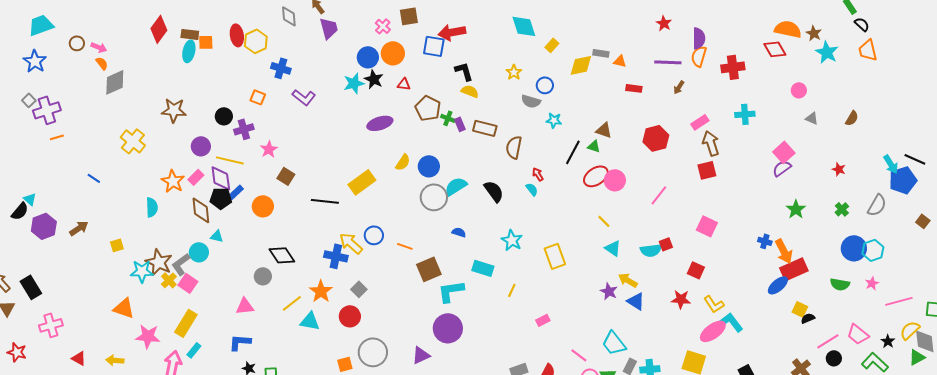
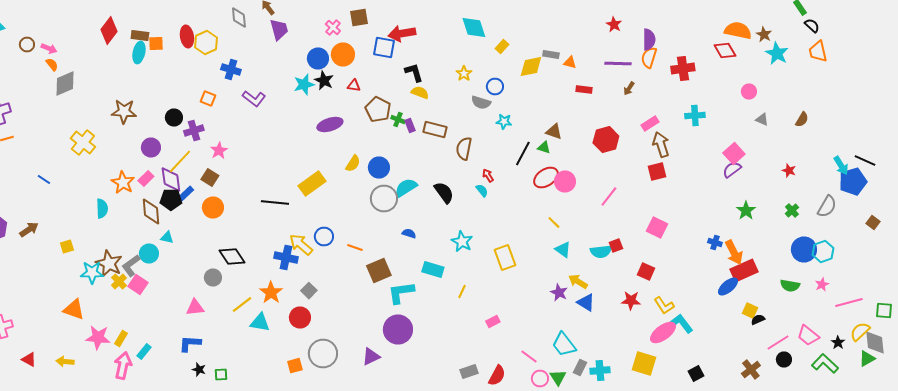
yellow line: (230, 160) -> (180, 162), turned -60
brown square: (286, 176) -> (210, 178), moved
yellow rectangle: (186, 323) -> (121, 338), moved, size x0.6

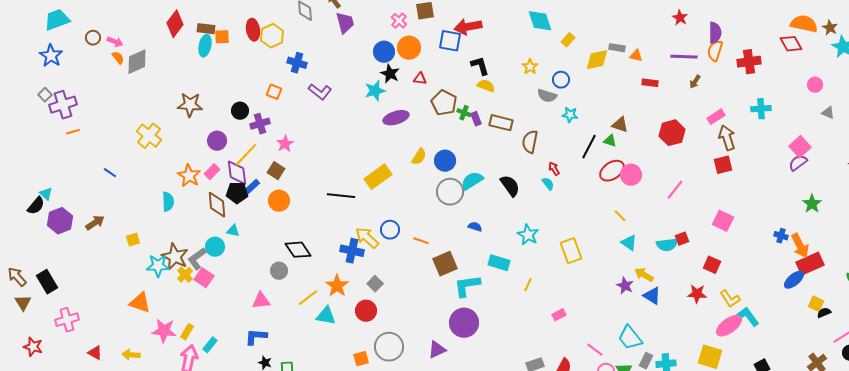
gray diamond: (65, 84) -> (137, 62), moved
cyan star: (304, 84) -> (375, 91), moved

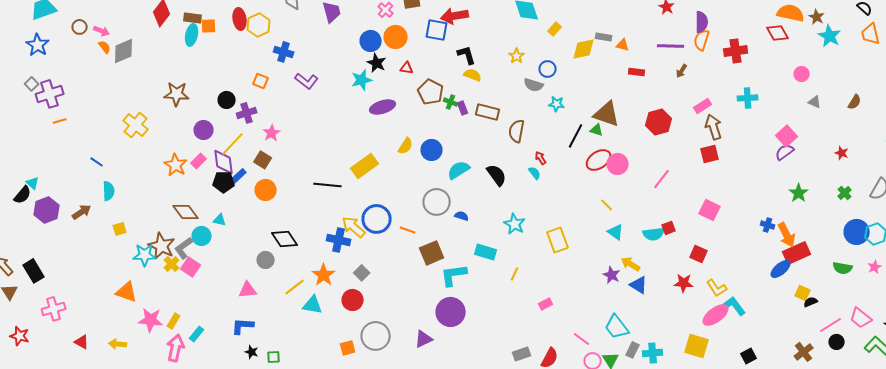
brown triangle: (620, 125) -> (607, 114), size x1.6
gray circle: (450, 192) -> (437, 202), moved
cyan semicircle: (168, 202) -> (109, 191), moved
brown diamond: (217, 205) -> (186, 212), moved, turned -32
blue circle: (390, 230) -> (377, 219), size x1.5

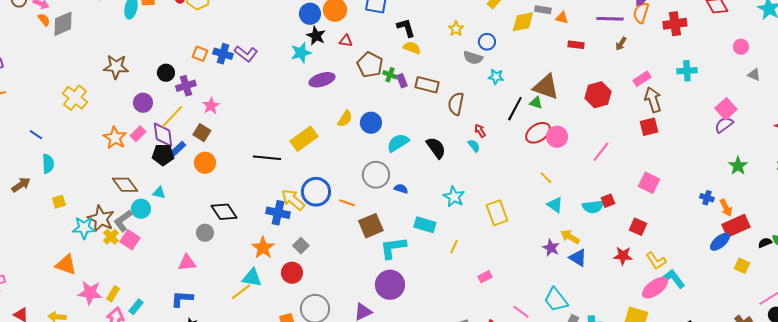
blue cross: (284, 52) -> (223, 54), moved
orange arrow: (787, 235) -> (726, 208), size x0.7
yellow line: (295, 287) -> (241, 292), moved
black semicircle: (811, 302) -> (765, 243), moved

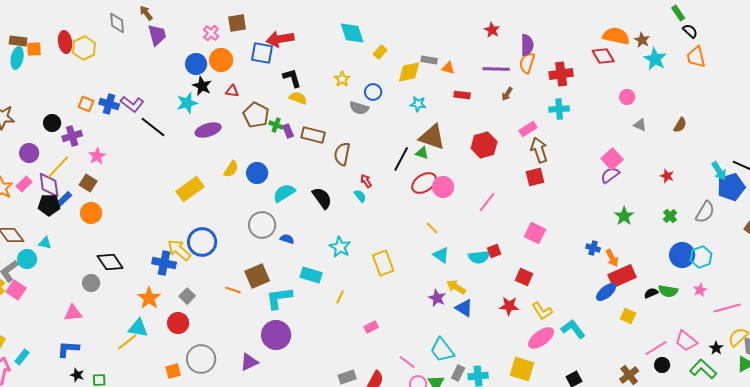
cyan cross: (687, 71) -> (559, 109), moved
cyan star: (496, 77) -> (418, 104), moved
black line: (267, 158) -> (153, 127), moved, turned 32
orange line: (347, 203) -> (233, 290), moved
cyan L-shape: (673, 279) -> (573, 329), moved

